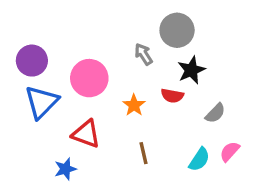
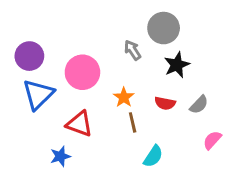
red semicircle: (172, 96) -> (165, 103), moved
brown line: (144, 153) -> (133, 122), moved
cyan semicircle: (199, 159) -> (153, 156), moved

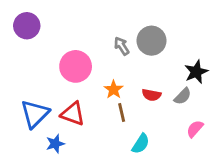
gray circle: (164, 28) -> (151, 41), moved
purple circle: (29, 56) -> (27, 26), moved
black star: (177, 65) -> (196, 72), moved
blue triangle: (38, 94) -> (35, 114), moved

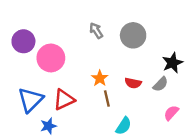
purple circle: (27, 26) -> (23, 41), moved
gray arrow: (122, 46) -> (96, 31), moved
pink circle: (76, 66) -> (51, 58), moved
red triangle: (73, 114) -> (64, 100), turned -45

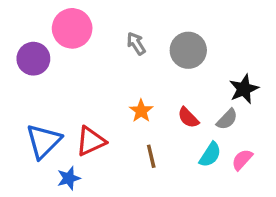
pink circle: (51, 58) -> (72, 28), moved
red semicircle: (133, 83) -> (188, 118), turned 35
brown line: (107, 99) -> (151, 156), moved
cyan semicircle: (124, 126) -> (210, 155), moved

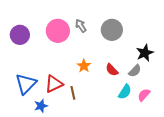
pink circle: (72, 28) -> (58, 31), moved
brown line: (151, 156) -> (73, 93), moved

